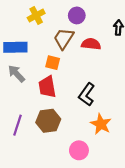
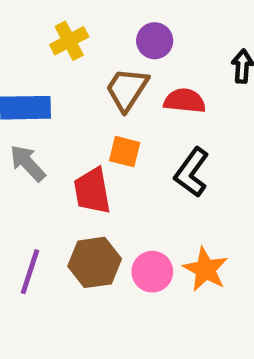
orange square: (53, 63) -> (125, 152), moved
black L-shape: (87, 94) -> (192, 172), moved
pink circle: (79, 150) -> (152, 272), moved

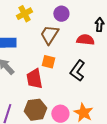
red semicircle: (185, 101) -> (85, 40), moved

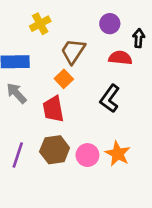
purple circle: (61, 14) -> (110, 24), moved
orange square: (48, 62) -> (64, 79), moved, turned 32

